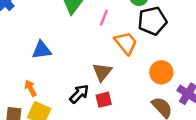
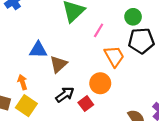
brown triangle: (102, 72) -> (59, 64), moved
orange circle: (161, 72) -> (100, 83), moved
red square: (104, 100) -> (86, 104), turned -32

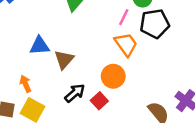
pink line: (99, 30) -> (124, 17), moved

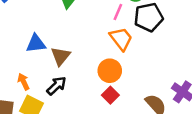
black arrow: (75, 93) -> (57, 86), moved
red square: (99, 101) -> (110, 95), moved

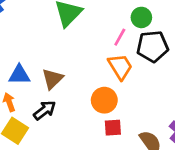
blue triangle: (36, 43) -> (19, 75), moved
red square: (110, 95) -> (113, 128), moved, turned 35

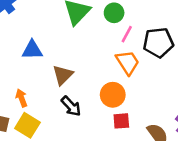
green circle: (141, 17) -> (114, 13), moved
blue triangle: (19, 75) -> (32, 50), moved
black arrow: (45, 110) -> (71, 106), moved, turned 85

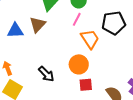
pink line: (127, 34) -> (77, 19), moved
brown triangle: (63, 75) -> (37, 25), moved

